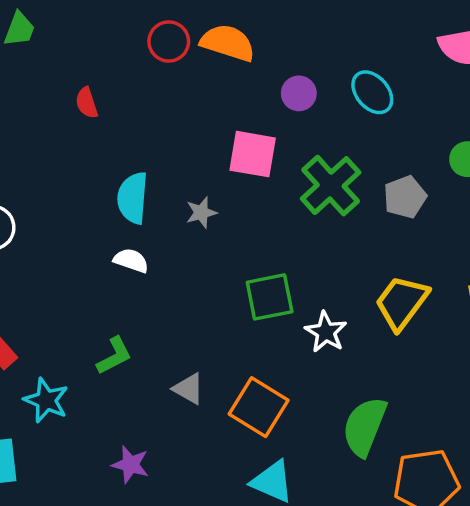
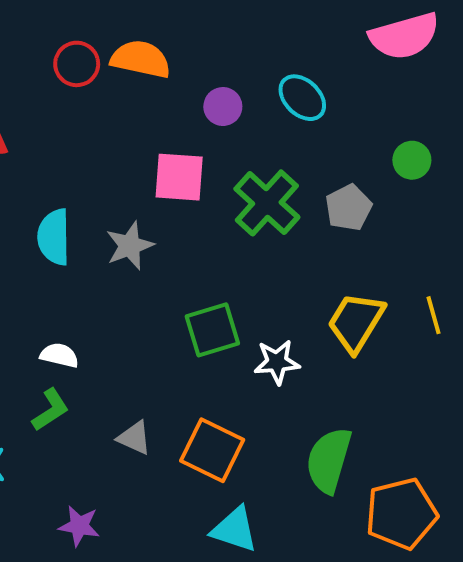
gray star: (201, 212) -> (130, 246), size x1.4
white semicircle: (131, 260) -> (59, 355), moved
white star: (326, 332) -> (277, 362), turned -30

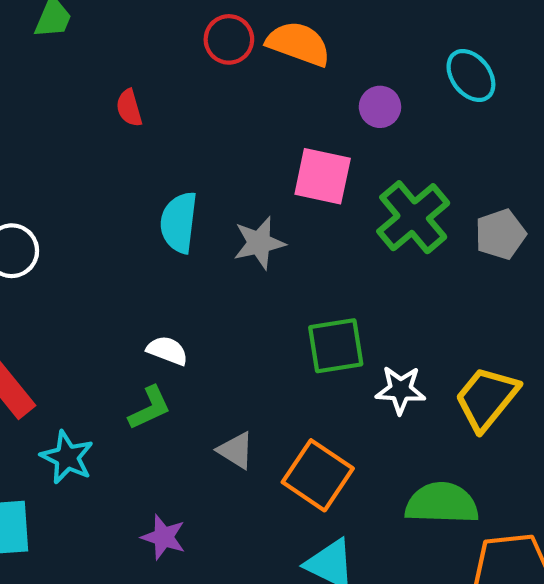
cyan ellipse: (302, 98) -> (471, 76), moved
yellow trapezoid: (356, 322) -> (487, 398), moved
green semicircle: (329, 460) -> (442, 503), turned 68

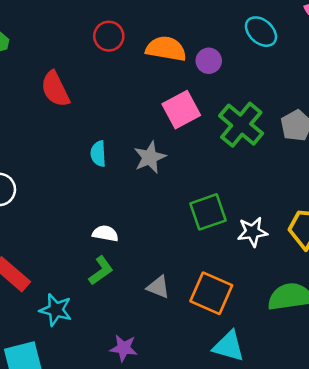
orange semicircle: (298, 44) -> (166, 49), moved
red semicircle: (129, 108) -> (55, 89), size x1.6
pink square: (323, 176) -> (181, 110), turned -30
cyan semicircle: (179, 222) -> (98, 154), size x0.7

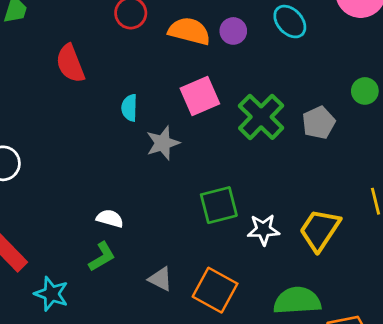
purple circle: (209, 61) -> (233, 31), moved
cyan semicircle: (98, 154) -> (129, 108), moved

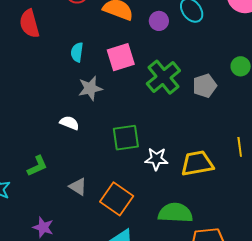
purple circle: (233, 31) -> (159, 21), moved
cyan semicircle: (129, 108) -> (77, 52), moved
white semicircle: (110, 218) -> (69, 123), moved
yellow trapezoid: (320, 230) -> (197, 163), turned 40

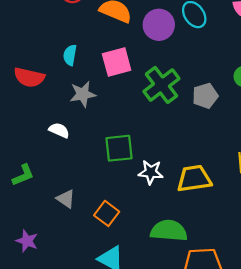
purple circle: (159, 21) -> (159, 25), size x1.5
red semicircle: (29, 24) -> (29, 77), moved, turned -64
orange square: (117, 199) -> (107, 213), size x0.7

